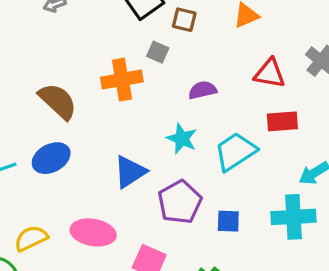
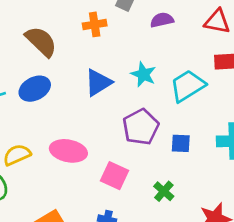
orange cross: (122, 80) -> (95, 24), size x0.7
purple semicircle: (203, 90) -> (162, 20), moved
blue triangle: (130, 172) -> (98, 83), moved

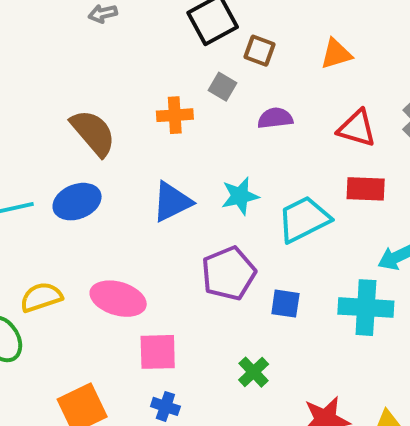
cyan star: (143, 74) -> (240, 196), turned 30
pink square: (115, 176) -> (158, 352), moved, turned -32

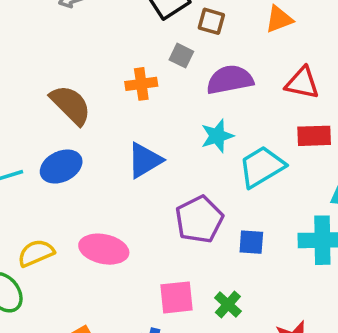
purple semicircle: (275, 118) -> (230, 80), size x1.5
cyan star: (240, 196) -> (217, 136), moved
pink square: (158, 352) -> (177, 297), moved

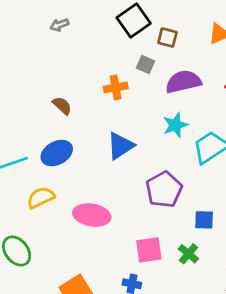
brown semicircle: (71, 105) -> (62, 106), size x0.6
blue square: (251, 242) -> (204, 220), moved
yellow semicircle: (36, 253) -> (41, 198), moved

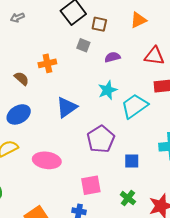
purple semicircle: (183, 82) -> (112, 57), size x0.6
orange cross: (116, 87) -> (47, 63), moved
green cross: (188, 254) -> (128, 198), moved

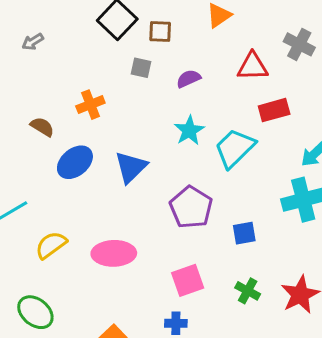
brown semicircle: (22, 78) -> (42, 127), moved
blue ellipse: (19, 114) -> (75, 162), moved

